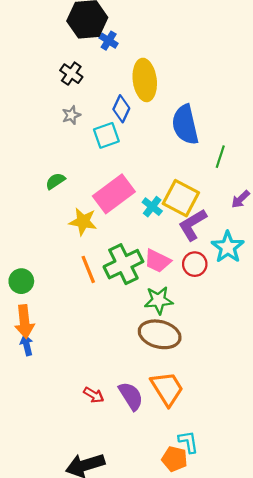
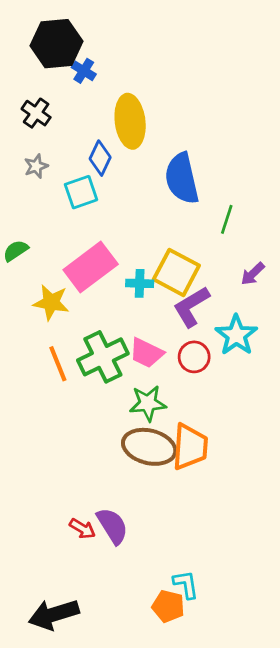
cyan cross: (152, 207) -> (140, 283), turned -36
orange trapezoid: (167, 389) -> (190, 447), moved, turned 36
red arrow: (94, 395) -> (82, 529), moved

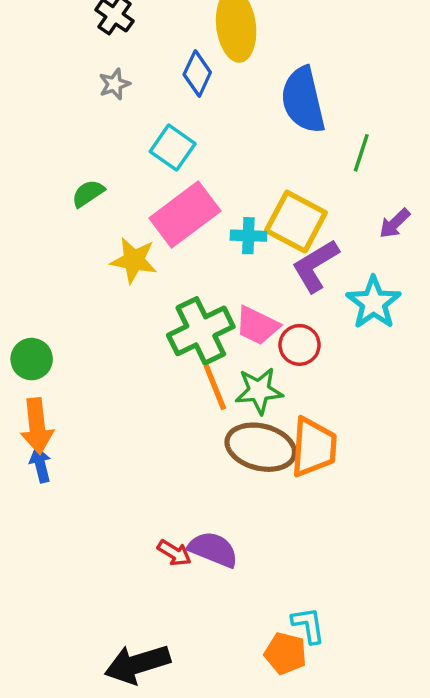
cyan square: (81, 192) -> (173, 148), moved, turned -36
red circle: (194, 357) -> (300, 345), moved
orange line: (58, 364) -> (215, 387), moved
purple semicircle: (112, 526) -> (213, 549), turned -36

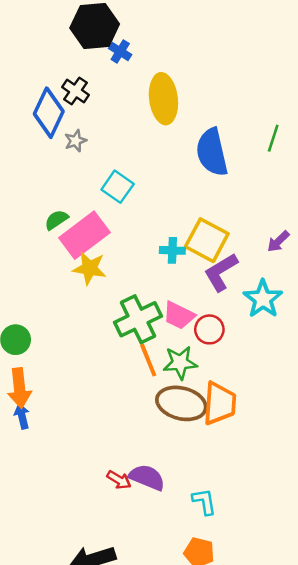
blue diamond: (197, 74) -> (49, 113), moved, size x1.5
green line: (361, 153) -> (273, 138), moved
pink rectangle: (185, 215) -> (84, 235), moved
cyan L-shape: (308, 625) -> (204, 502), moved

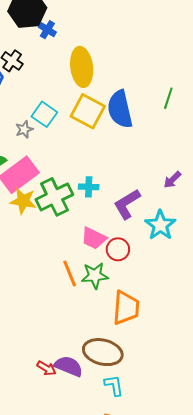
gray star: (76, 141) -> (24, 129), moved
cyan square: (118, 187) -> (44, 114), moved
yellow square: (207, 240) -> (88, 111), moved
green cross: (138, 319) -> (54, 197), moved
brown ellipse: (181, 403) -> (103, 352), moved

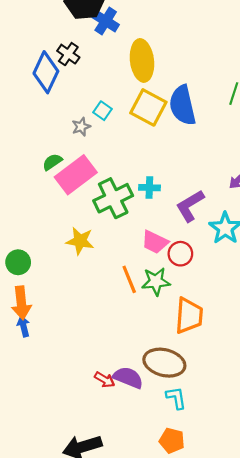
blue cross: (47, 30) -> (106, 21), size x1.4
cyan square: (44, 114) -> (102, 111), size x0.7
yellow star: (23, 201) -> (80, 241), moved

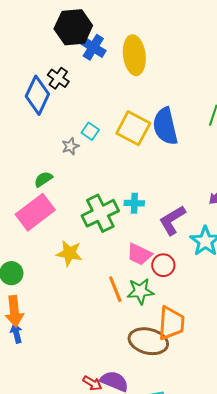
yellow ellipse: (142, 60) -> (134, 55), moved
pink rectangle: (76, 175) -> (35, 212), moved
brown ellipse: (164, 363) -> (148, 341), moved

